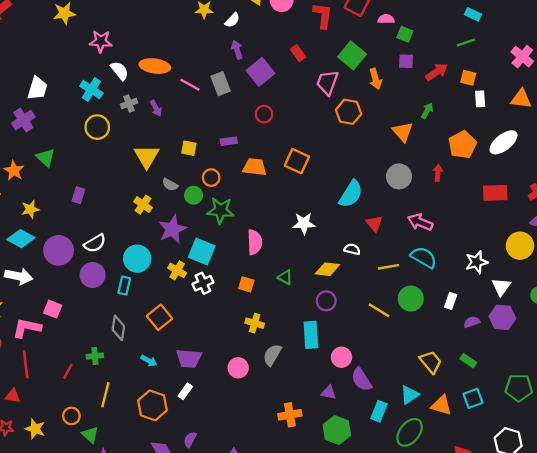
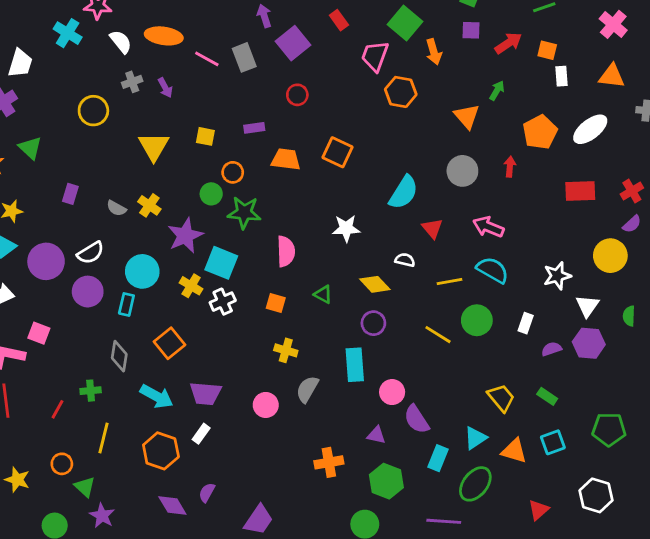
cyan cross: (91, 90) -> (68, 33), moved
gray semicircle: (170, 185) -> (116, 208), moved
yellow diamond: (327, 269) -> (375, 284), turned 40
cyan arrow: (149, 361) -> (157, 396), size x1.6

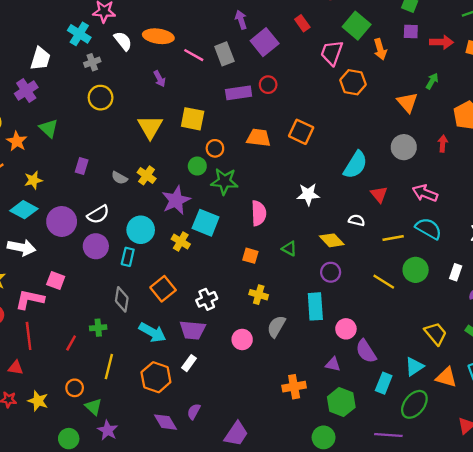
red arrow: (508, 43) -> (442, 42), turned 35
gray cross: (132, 82) -> (92, 62), moved
purple rectangle: (254, 128) -> (239, 93), moved, size x1.5
yellow square: (205, 136) -> (193, 119), size x1.5
white cross: (223, 302) -> (207, 299), moved

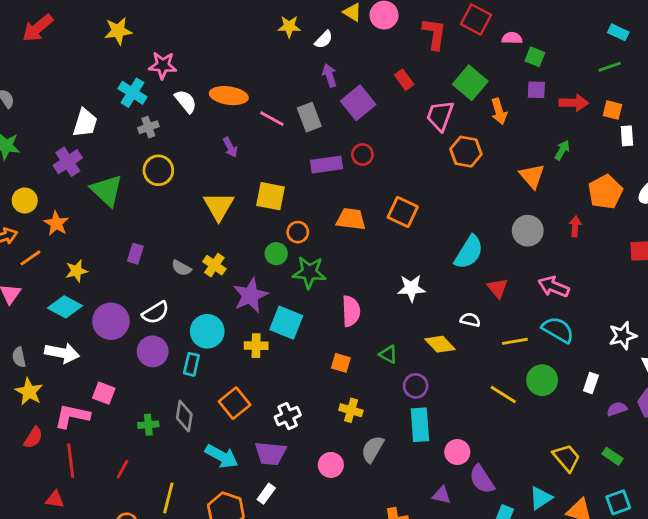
green triangle: (49, 128) -> (107, 190), moved, size x1.4
yellow cross: (181, 242) -> (256, 346), turned -30
purple circle: (331, 272) -> (416, 386), moved
green cross: (98, 328) -> (148, 425), moved

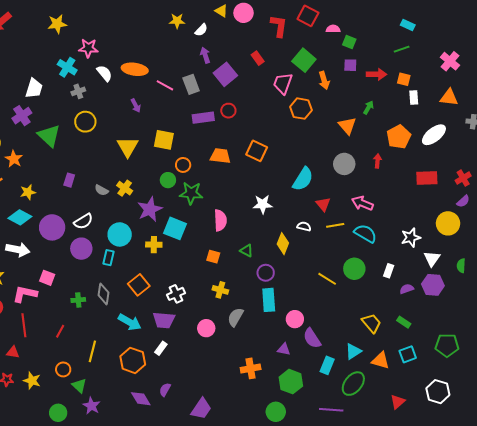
yellow line: (515, 341) -> (335, 225), moved
yellow diamond: (440, 344) -> (283, 244), turned 65

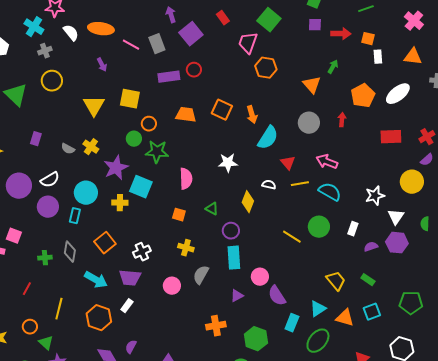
orange arrow: (324, 80) -> (252, 115), moved
purple triangle: (284, 349) -> (237, 296), moved, turned -40

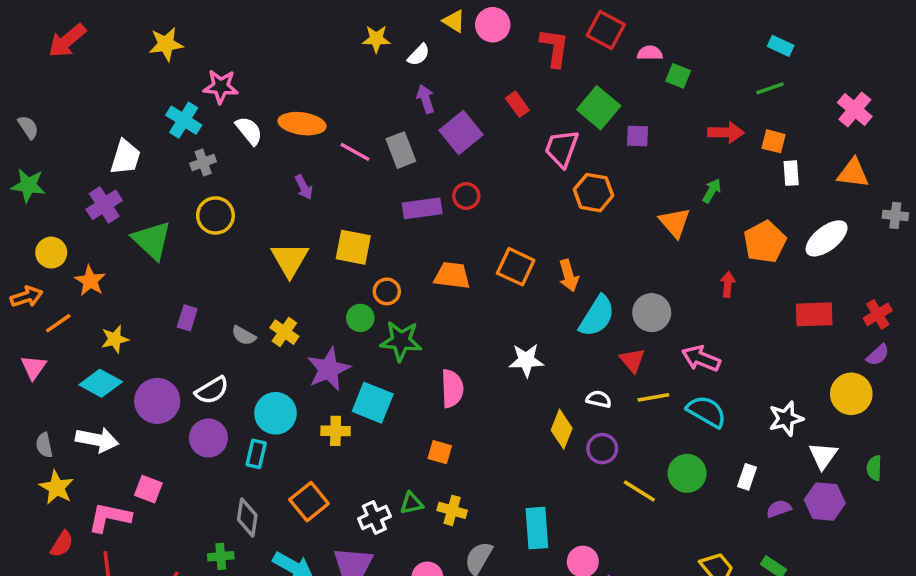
purple square: (315, 25) -> (638, 136), moved
gray circle: (309, 123) -> (652, 313), moved
green triangle: (212, 209) -> (411, 503), moved, turned -40
purple circle: (231, 231) -> (602, 449), moved
green cross: (45, 258) -> (221, 556), moved

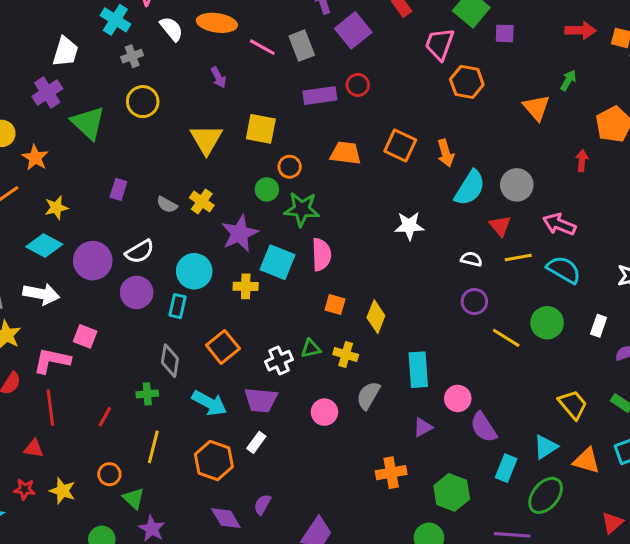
pink semicircle: (452, 389) -> (321, 255), moved
yellow diamond: (562, 429) -> (376, 317), moved

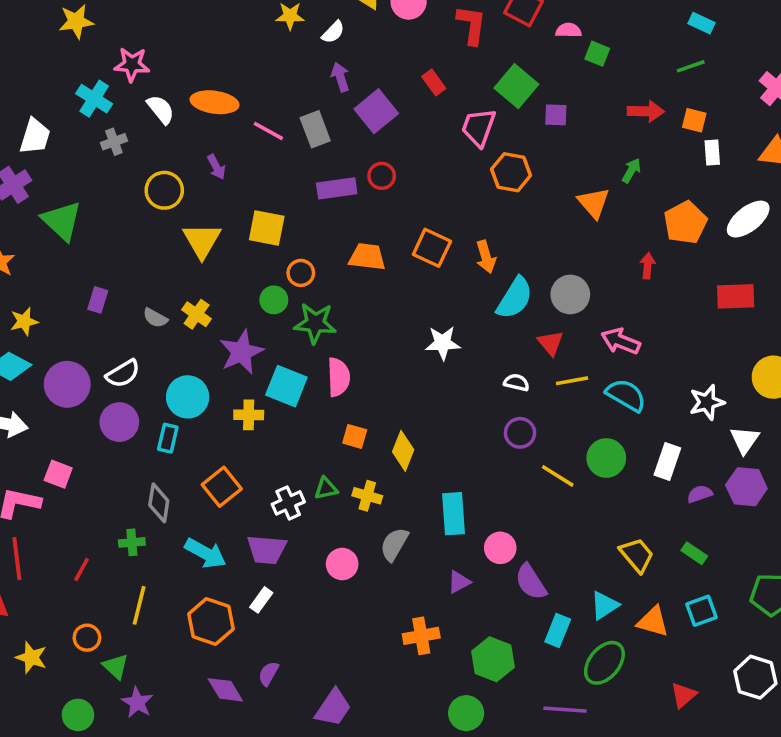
yellow circle: (143, 102) -> (164, 190), moved
white rectangle: (599, 326) -> (667, 462), size x1.4

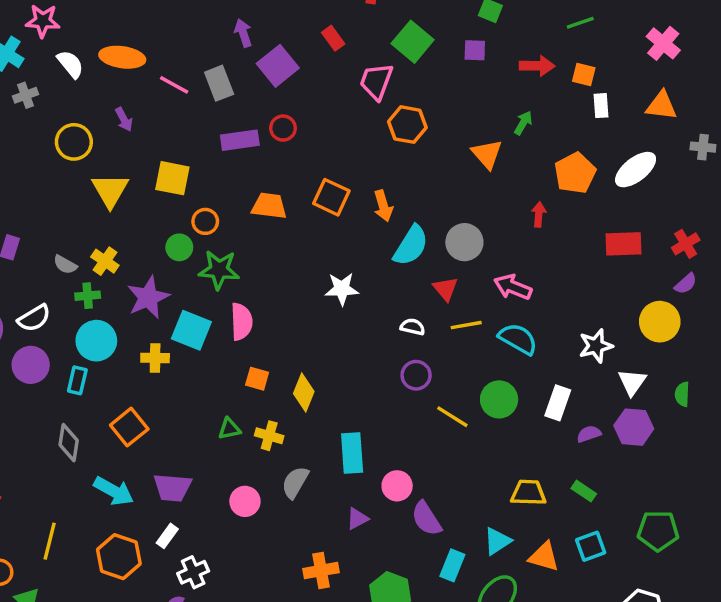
purple square: (556, 115) -> (475, 50), moved
white cross: (288, 503) -> (193, 572), moved
green cross: (132, 542) -> (88, 296), moved
yellow trapezoid: (637, 555) -> (528, 493), turned -48

